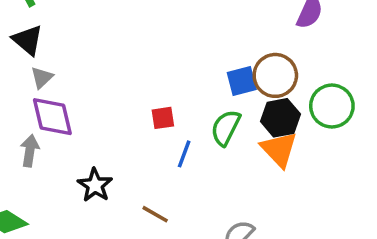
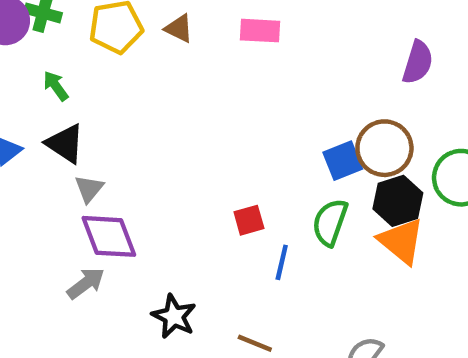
gray arrow: (30, 151) -> (86, 283), turned 52

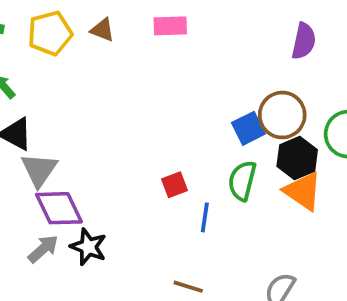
gray triangle: (89, 189) -> (39, 170), size x1.5
black star: (174, 316) -> (88, 247), moved

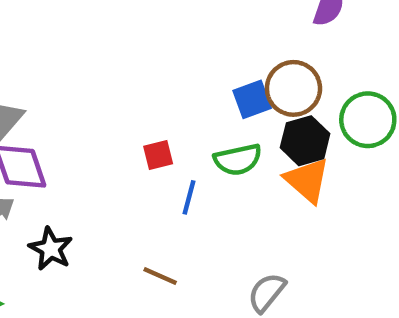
green semicircle: (242, 181) -> (238, 160), turned -123
black star: (88, 247) -> (51, 249), moved

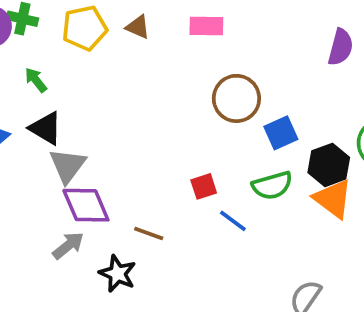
brown circle: (293, 88) -> (236, 98), moved
blue line: (189, 197) -> (233, 221), turned -64
brown line: (160, 276) -> (149, 233), moved

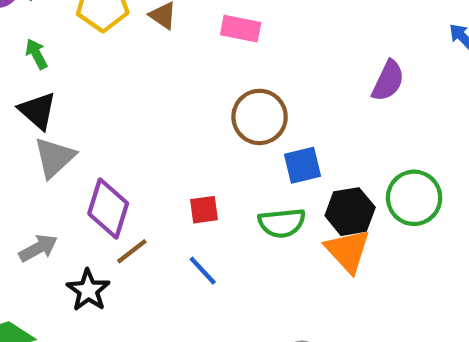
purple diamond: (86, 205) -> (108, 209), moved, turned 30
blue line: (233, 221) -> (203, 271), moved
brown line: (149, 233) -> (132, 251), turned -68

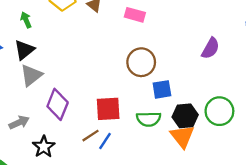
black triangle: (37, 111) -> (24, 50), turned 35
red square: (204, 210) -> (108, 109), size x1.6
brown line: (132, 251) -> (91, 136), moved
blue line: (203, 271) -> (105, 141), turned 72

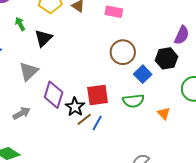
black triangle: (24, 50) -> (43, 38), moved
blue square: (162, 89) -> (143, 74), turned -30
black hexagon: (185, 116) -> (167, 58), moved
orange triangle: (182, 136) -> (164, 113), size x0.6
black star: (44, 147) -> (75, 107), moved

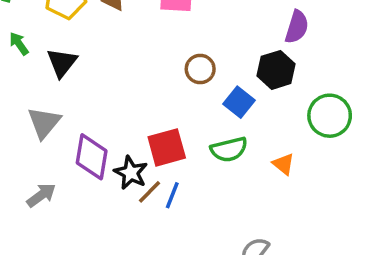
brown circle: (123, 52) -> (200, 69), size x0.7

